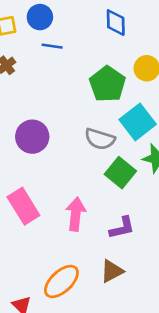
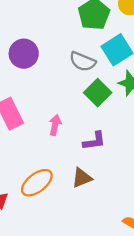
pink arrow: (76, 214) -> (55, 125), size x0.7

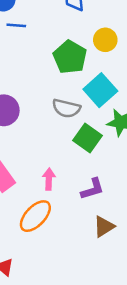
brown triangle: (82, 178) -> (104, 227), moved
orange ellipse: (37, 183) -> (35, 216), moved

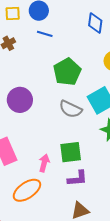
green pentagon: (70, 57) -> (67, 72), moved
green square: (87, 138) -> (71, 152), moved, turned 35

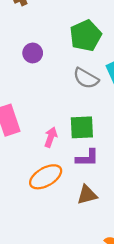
purple circle: (20, 100) -> (33, 53), moved, size x0.7
orange ellipse: (27, 190) -> (46, 177), moved

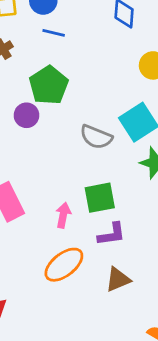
green pentagon: (86, 36) -> (49, 85), moved

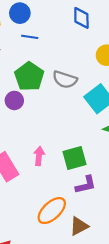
gray semicircle: (96, 137) -> (65, 80), moved
pink arrow: (63, 215) -> (39, 156), moved
brown triangle: (118, 279) -> (79, 226), moved

